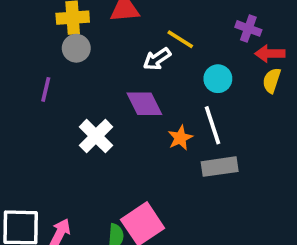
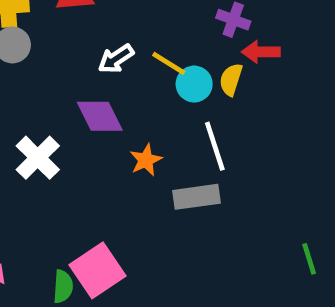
yellow line: (180, 39) -> (169, 63), moved
yellow semicircle: (272, 80) -> (231, 79), moved
white line: (212, 125) -> (215, 146), moved

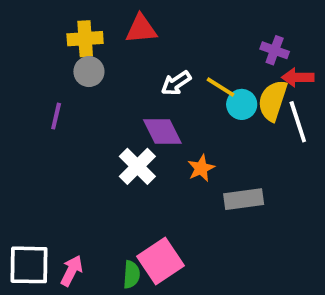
yellow semicircle: (231, 79) -> (273, 101), size x1.5
white line: (215, 146) -> (298, 122), moved
white cross: (38, 158) -> (137, 166), moved

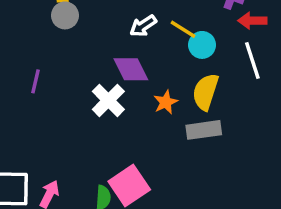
yellow semicircle: (273, 101) -> (206, 92), moved
purple line: (56, 116) -> (35, 81), moved

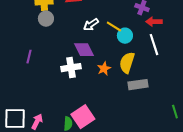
white cross: (108, 100) -> (71, 68), turned 36
gray rectangle: (204, 130) -> (138, 85), moved

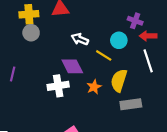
white arrow: (91, 25) -> (80, 39), turned 56
yellow line: (114, 27) -> (104, 55), moved
cyan circle: (125, 36) -> (119, 40), moved

